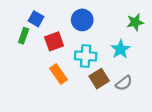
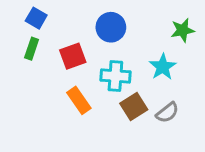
blue square: (36, 19) -> (36, 18), moved

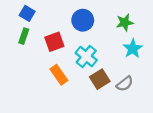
green star: (183, 30) -> (125, 22), moved
cyan star: (163, 67) -> (133, 49), moved
cyan cross: (115, 76) -> (86, 56), turned 35

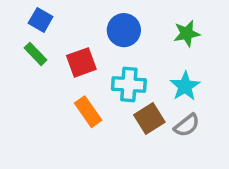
green rectangle: (24, 36) -> (35, 54), turned -63
cyan star: (133, 49) -> (185, 86), moved
cyan cross: (86, 56) -> (129, 84), turned -35

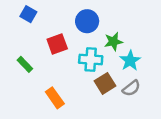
green star: (187, 34) -> (113, 42), moved
green rectangle: (35, 54) -> (25, 64), moved
orange rectangle: (88, 112) -> (55, 98), moved

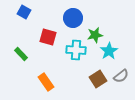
red square: (57, 44) -> (48, 37), turned 36
brown square: (105, 83) -> (98, 79), moved
gray semicircle: (131, 88) -> (121, 76), moved

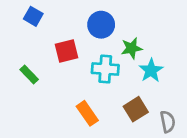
red square: (48, 37) -> (66, 51), turned -30
gray semicircle: (121, 76) -> (168, 122), moved, turned -63
orange rectangle: (46, 82) -> (87, 113), moved

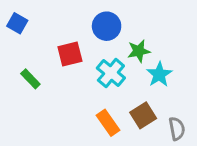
blue square: (33, 16) -> (17, 23), moved
cyan cross: (105, 69) -> (111, 73), turned 36
orange rectangle: (87, 113) -> (108, 123), moved

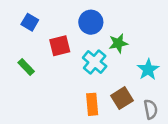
blue square: (17, 23) -> (30, 22), moved
cyan star: (159, 74) -> (148, 69), moved
orange rectangle: (108, 123) -> (92, 104), turned 30

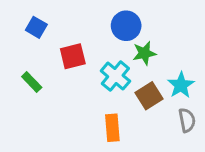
blue circle: (91, 22) -> (126, 26), moved
brown square: (122, 98) -> (149, 96), moved
gray semicircle: (151, 109) -> (187, 120), moved

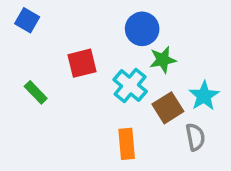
blue square: (36, 27) -> (27, 20), moved
gray semicircle: (187, 120) -> (195, 137), moved

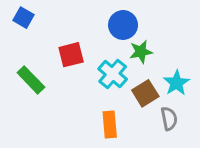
green rectangle: (36, 92) -> (31, 80), size x1.4

